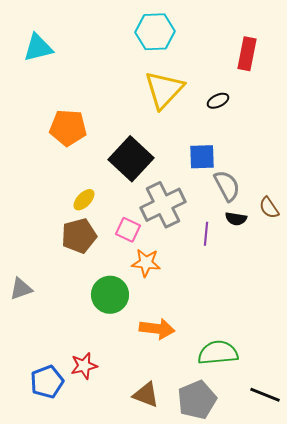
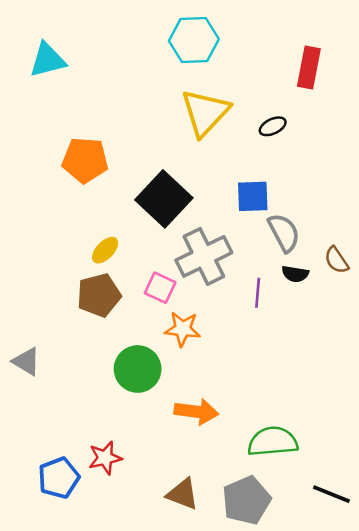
gray triangle: (21, 289) -> (26, 361), turned 50

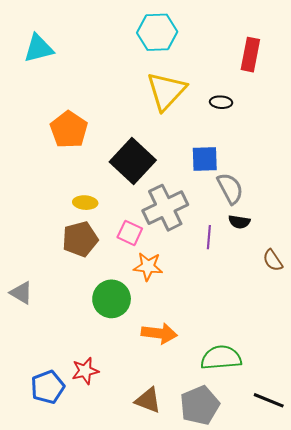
black ellipse: (273, 126) -> (221, 102), turned 30
orange pentagon: (85, 160) -> (69, 130), turned 30
yellow ellipse: (105, 250) -> (85, 203), turned 50
brown semicircle: (336, 260) -> (273, 260), moved

